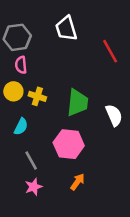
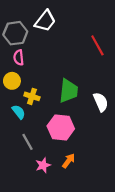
white trapezoid: (66, 29) -> (45, 21), moved, turned -125
yellow cross: (37, 96) -> (32, 96), moved
cyan semicircle: (21, 127) -> (19, 112), turned -64
pink star: (34, 187) -> (43, 165), moved

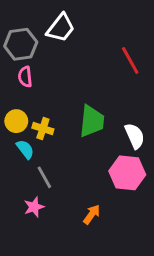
yellow circle: (12, 81) -> (16, 121), moved
pink hexagon: (61, 127) -> (127, 173), moved
gray line: (27, 142) -> (44, 177), moved
pink star: (43, 165) -> (34, 207), moved

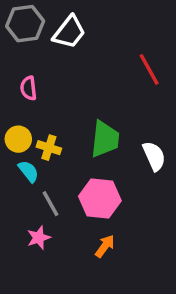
gray hexagon: (21, 44) -> (25, 24), moved
pink hexagon: (127, 173) -> (100, 199), moved

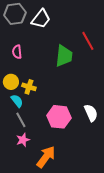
green trapezoid: (105, 139) -> (64, 56), moved
white semicircle: (154, 156) -> (91, 113), moved
gray line: (51, 204) -> (21, 120), moved
orange arrow: (105, 246) -> (46, 157), moved, size x1.6

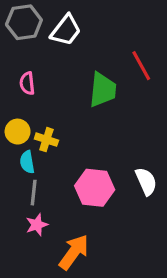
cyan semicircle: (17, 101) -> (27, 162), turned -152
gray line: (21, 120) -> (34, 193), turned 35

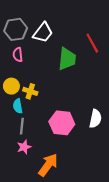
gray hexagon: (24, 22) -> (16, 29), moved
white trapezoid: (66, 30) -> (43, 33), moved
white semicircle: (146, 181) -> (95, 119), turned 36

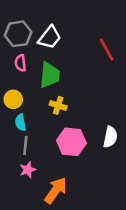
green trapezoid: (67, 59) -> (50, 75), moved
yellow cross: (30, 91) -> (58, 105), moved

